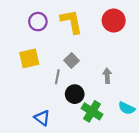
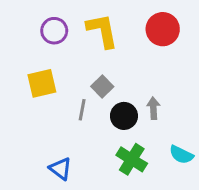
black circle: (75, 94) -> (124, 116), moved

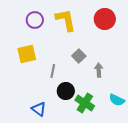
gray square: (102, 86) -> (79, 56), moved
black circle: (124, 116) -> (66, 91), moved

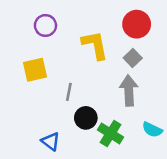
yellow L-shape: (66, 20) -> (95, 45), moved
gray square: (79, 56) -> (133, 58), moved
gray arrow: (99, 70) -> (129, 91), size x1.6

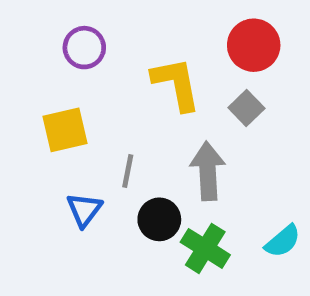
gray arrow: (129, 91) -> (208, 171), moved
cyan semicircle: (152, 130) -> (283, 241), turned -66
blue triangle: (51, 141) -> (84, 210), moved, turned 30

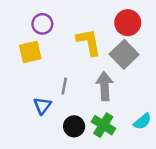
gray square: (246, 108) -> (124, 54), size x1.6
yellow square: (65, 130) -> (30, 52), moved
black circle: (159, 219) -> (74, 126), moved

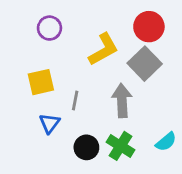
yellow L-shape: (89, 42) -> (103, 49), turned 72
yellow square: (30, 52) -> (41, 82), moved

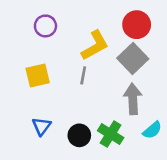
gray line: (75, 100) -> (83, 75), moved
gray arrow: (122, 100) -> (133, 99), moved
blue triangle: (49, 123) -> (42, 126), moved

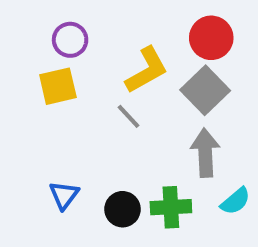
yellow square: (38, 75) -> (58, 86), moved
gray line: (83, 75) -> (129, 116), turned -54
green cross: (111, 134) -> (171, 207), turned -35

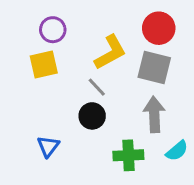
gray square: (205, 90) -> (154, 68), turned -32
black circle: (123, 209) -> (92, 116), moved

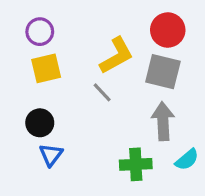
purple circle: (53, 30) -> (40, 32), moved
black circle: (92, 116) -> (40, 123), moved

